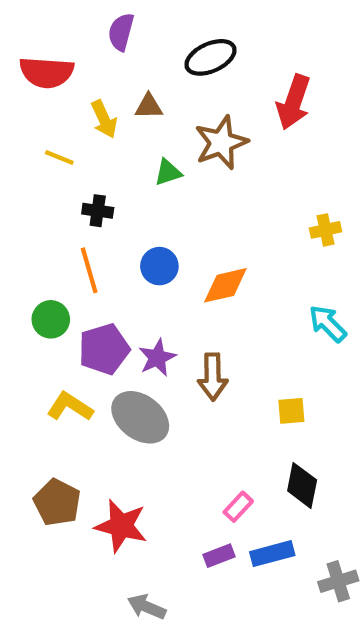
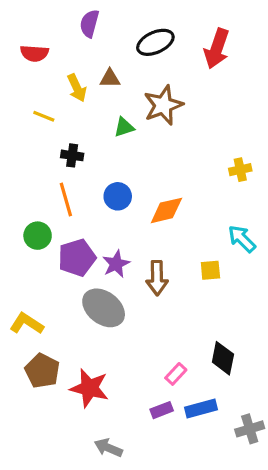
red semicircle: (47, 72) -> (34, 53), size x0.7
red arrow: (294, 102) -> (217, 49), moved
yellow L-shape: (70, 407) -> (27, 324), moved
yellow square: (291, 411) -> (210, 270), moved

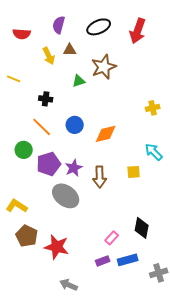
purple semicircle: (89, 23) -> (59, 25), moved
yellow line: (44, 116) -> (14, 79), moved
orange line: (66, 199) -> (42, 127), turned -30

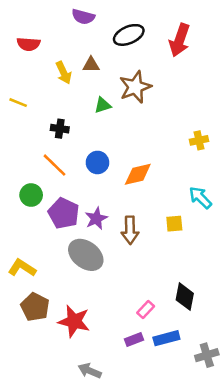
purple semicircle: (59, 25) -> (83, 17), moved, turned -90
purple pentagon: (49, 164) -> (64, 213), turned -30

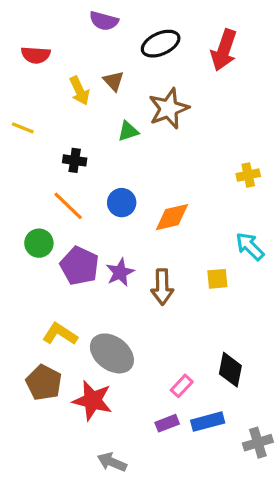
brown triangle: (91, 65) -> (114, 81), turned 48
gray ellipse: (86, 255) -> (112, 353), moved
yellow L-shape: (22, 268) -> (60, 334), moved

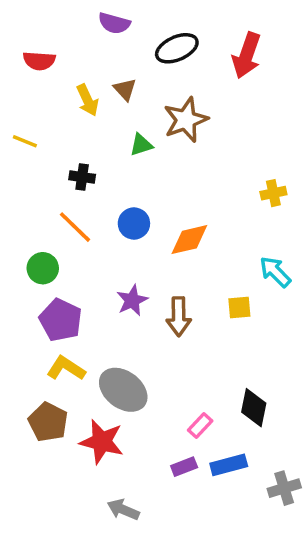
purple pentagon: (79, 266) -> (61, 320), moved

